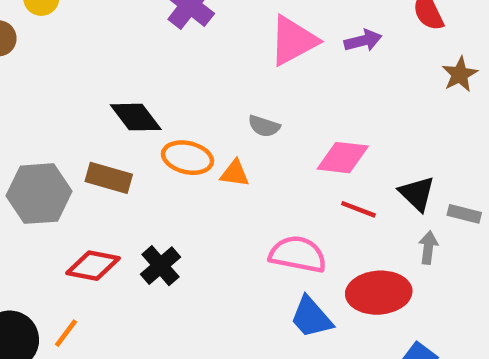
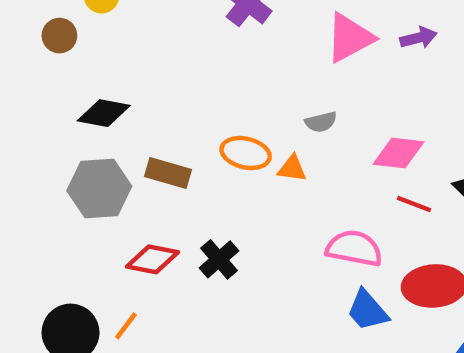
black diamond: (136, 117) -> (104, 113), moved, turned -42
gray semicircle: (264, 126) -> (321, 122), turned -32

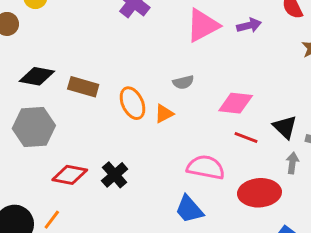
orange ellipse: (246, 153) -> (132, 103), turned 52
orange triangle: (292, 169) -> (164, 114), turned -36
brown rectangle: (168, 173) -> (83, 87), moved
blue trapezoid: (367, 310) -> (189, 209), moved

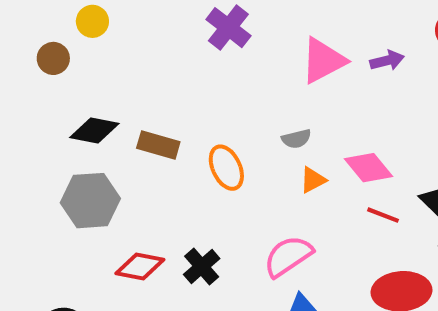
pink diamond: (236, 103) -> (369, 168), turned 44
orange triangle: (164, 114) -> (313, 180), moved
pink semicircle: (206, 167) -> (288, 256), moved, turned -45

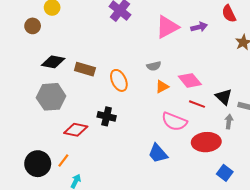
pink semicircle: (288, 256) -> (174, 122), moved, turned -125
black cross: (202, 267) -> (107, 116), moved, turned -36

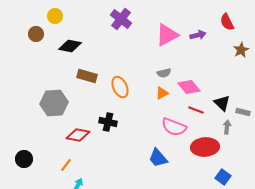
black diamond: (53, 62) -> (70, 46), moved
gray semicircle: (154, 66) -> (164, 73), moved
black circle: (38, 164) -> (24, 159), moved, size x0.7

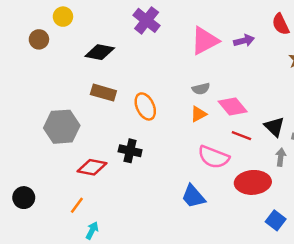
black diamond: (70, 46) -> (100, 52), moved

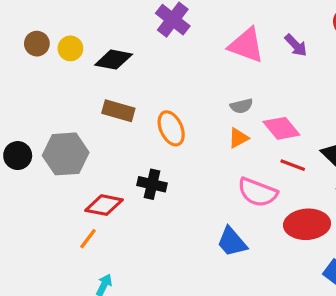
yellow circle: (63, 17) -> (70, 48), moved
pink triangle: (205, 41) -> (246, 45), turned 48
purple arrow: (244, 41) -> (296, 45), turned 60
black circle: (24, 198) -> (18, 156), moved
orange line: (77, 205) -> (88, 239), moved

